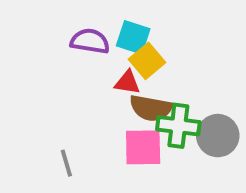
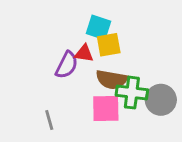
purple semicircle: (90, 41) -> (67, 65), moved, turned 108
yellow square: (147, 61) -> (109, 45), turned 30
red triangle: (127, 83) -> (84, 53), moved

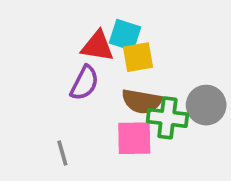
red triangle: (84, 53) -> (97, 46), moved, size x1.4
gray circle: (161, 100) -> (206, 105), moved

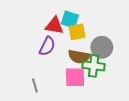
gray circle: (206, 105) -> (102, 47), moved

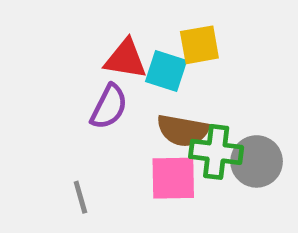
cyan square: (70, 19) -> (166, 71), moved
yellow square: (77, 32) -> (199, 45), moved
gray circle: (102, 47) -> (257, 161), moved

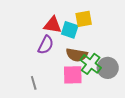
green cross: (216, 152) -> (91, 64), turned 30

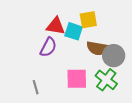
brown semicircle: (77, 55) -> (98, 48), moved
green cross: (91, 64) -> (106, 80), moved
gray circle: (108, 68) -> (114, 56), moved

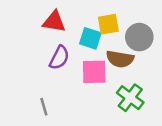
red triangle: (56, 26) -> (54, 22), moved
gray circle: (114, 56) -> (139, 37), moved
pink square: (77, 79) -> (94, 72), moved

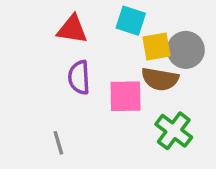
yellow square: (108, 24) -> (157, 46), moved
cyan square: (90, 38) -> (131, 21), moved
purple semicircle: (59, 58) -> (79, 77), turned 150

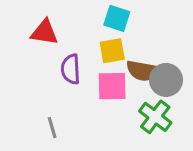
red triangle: (72, 29) -> (44, 32), moved
yellow square: (157, 46) -> (112, 51), moved
gray circle: (186, 50) -> (166, 80), moved

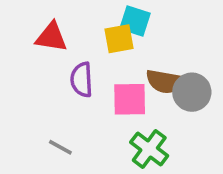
yellow square: (112, 51) -> (119, 39), moved
green cross: (155, 117) -> (149, 149), moved
gray line: (52, 128) -> (60, 147), turned -45

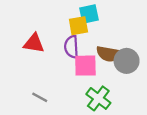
cyan square: (135, 21) -> (89, 14), turned -30
red triangle: (51, 37) -> (34, 43), moved
purple semicircle: (82, 80) -> (71, 47), moved

